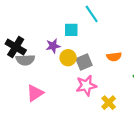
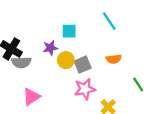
cyan line: (92, 14) -> (109, 21), moved

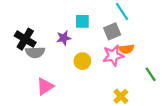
yellow circle: (66, 60) -> (82, 61), moved
gray square: (83, 65) -> (112, 31), moved
pink star: (85, 89) -> (113, 56), moved

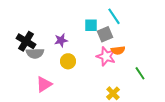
cyan square: (82, 21) -> (91, 25), moved
pink star: (113, 56) -> (106, 56), turned 30
yellow circle: (82, 61) -> (68, 61), moved

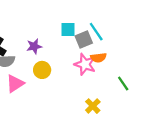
cyan line: (114, 16) -> (96, 32), moved
pink triangle: (44, 84) -> (15, 83), moved

